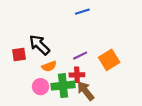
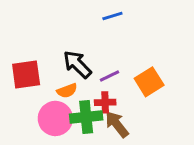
black arrow: (39, 45) -> (77, 64), moved
red square: (19, 54) -> (26, 75), size x1.5
pink circle: (41, 87) -> (55, 118), size x1.5

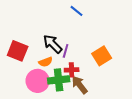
blue line: (112, 16) -> (77, 11), turned 56
red square: (26, 75) -> (18, 51), turned 30
purple line: (110, 76) -> (66, 51), moved, turned -48

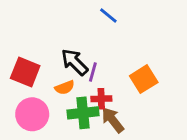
pink circle: (38, 81) -> (32, 114), moved

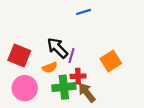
blue line: (108, 16) -> (83, 12), turned -56

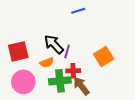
red square: (19, 56) -> (18, 51), turned -35

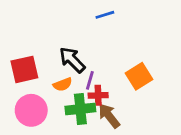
purple line: (67, 51) -> (90, 80), moved

